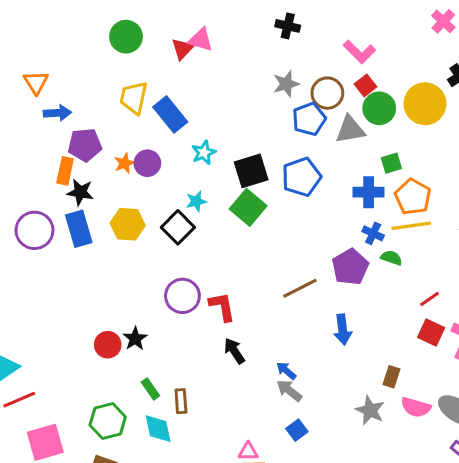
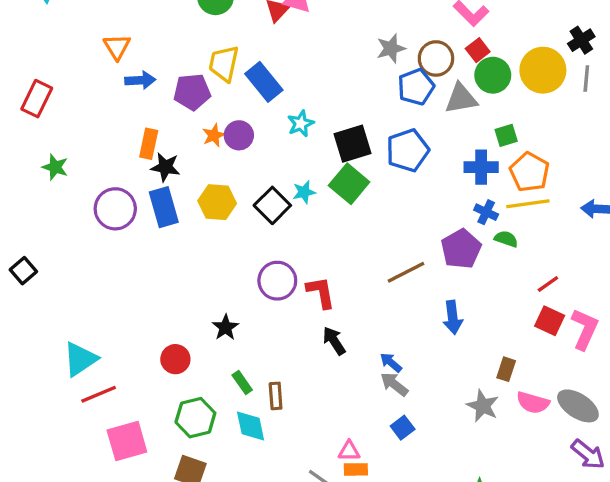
purple pentagon: (85, 145) -> (192, 92), moved
cyan star: (196, 201) -> (304, 192), moved
red circle: (108, 345) -> (175, 359), moved

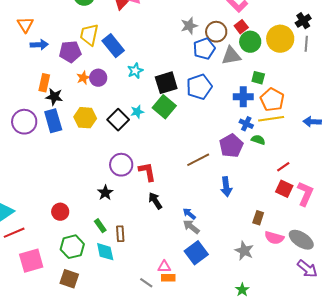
green square: (506, 135) -> (258, 78), turned 32
black star: (226, 327) -> (105, 193), moved
gray star: (483, 406) -> (244, 251), moved
blue square: (403, 428) -> (196, 253), size x1.6

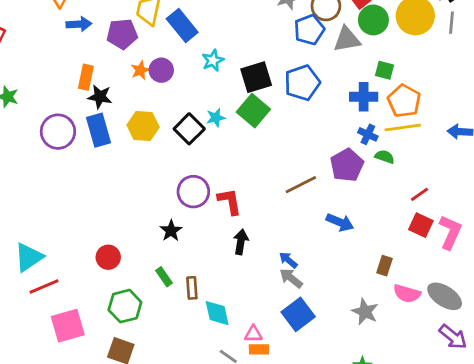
blue arrow: (226, 187) -> (340, 222), turned -60
black arrow: (155, 201) -> (241, 242), turned 42
cyan diamond: (105, 252) -> (217, 313), moved

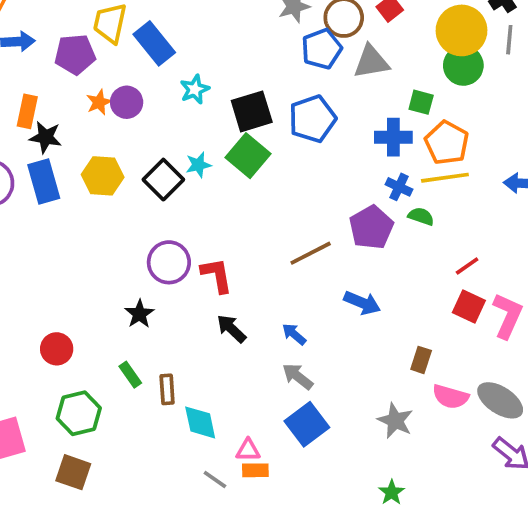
green circle: (373, 20) -> (463, 65), moved
black arrow: (241, 242) -> (231, 329), turned -55
blue arrow: (288, 260) -> (294, 334), moved

